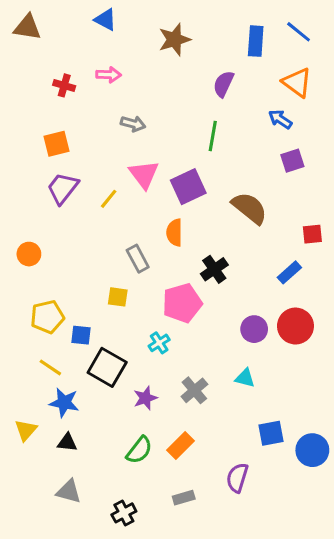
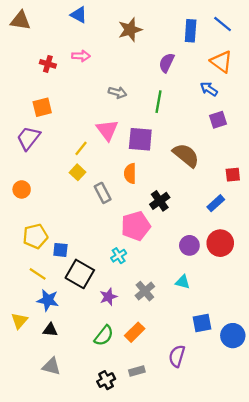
gray arrow: (133, 124) -> (118, 92), moved
purple square: (188, 187) -> (140, 139), turned 30
purple trapezoid: (63, 188) -> (28, 138), moved
yellow square: (118, 297) -> (78, 172), moved, turned 35
black cross: (124, 513) -> (106, 380), moved

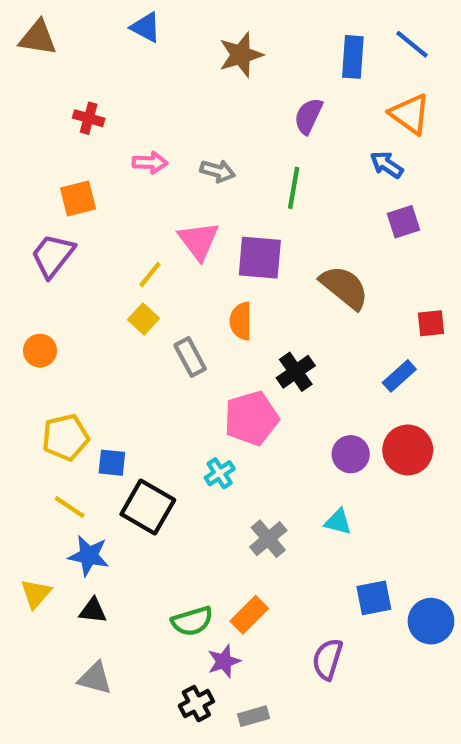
pink arrow: (81, 56) -> (150, 163), moved
purple star: (108, 297) -> (224, 661), moved
green semicircle: (104, 336) -> (192, 621), turned 35
gray rectangle: (137, 371) -> (253, 716), moved

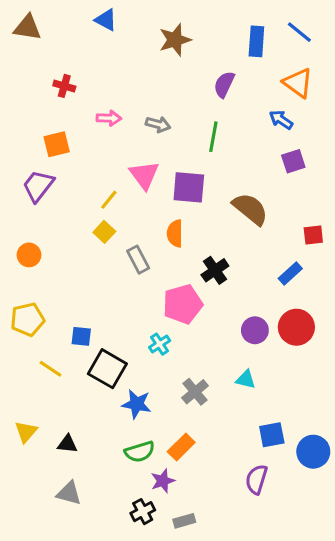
yellow pentagon: (65, 437) -> (27, 320), moved
blue star: (89, 556) -> (137, 404), moved
purple semicircle: (327, 659) -> (256, 479), moved

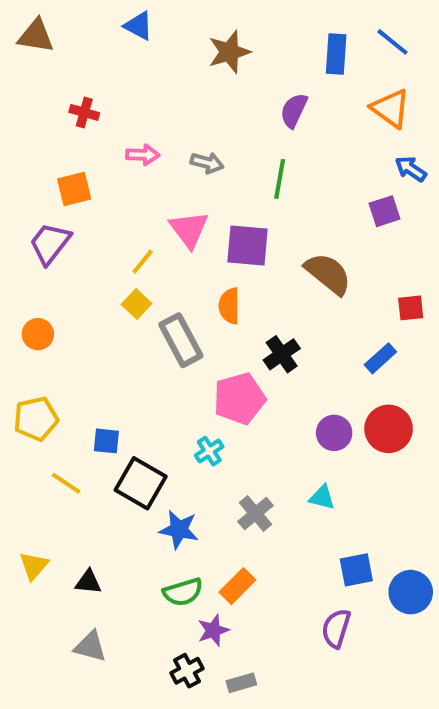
blue arrow: (281, 120) -> (411, 169), moved
gray rectangle: (138, 260) -> (181, 340), size x1.4

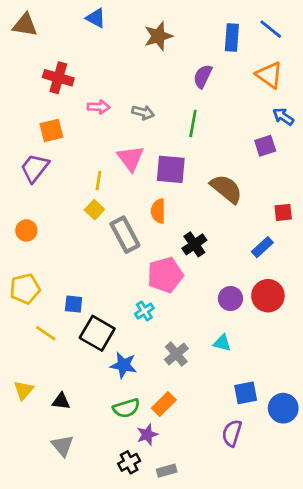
red cross: (84, 112) -> (58, 78), size x1.5
yellow line: (143, 262) -> (99, 180), turned -30
gray triangle: (90, 646) -> (62, 446), turned 35

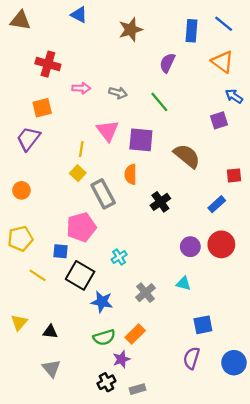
green line: (193, 124) -> (159, 102), turned -50
pink pentagon: (165, 275) -> (81, 227), moved
blue circle: (283, 408) -> (234, 363), moved

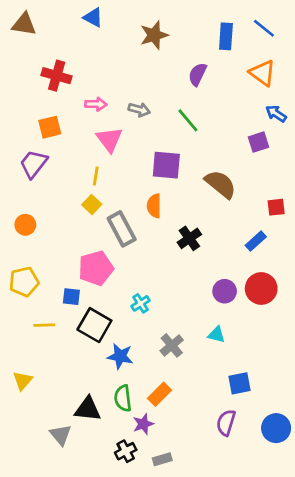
pink triangle: (108, 131) -> (109, 139), moved
yellow line: (38, 275) -> (44, 325), turned -36
black triangle: (50, 332) -> (88, 409), moved, size x1.5
green semicircle: (104, 337) -> (123, 398), turned 100

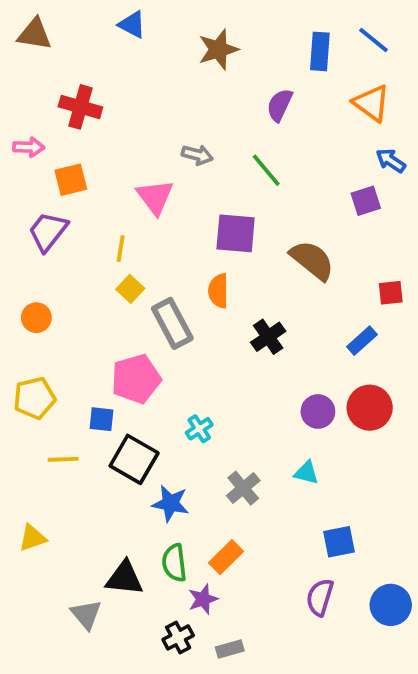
pink arrow: (96, 104) -> (29, 147), moved
yellow line: (96, 176) -> (121, 249), moved
yellow triangle: (23, 381) -> (33, 538), turned 30

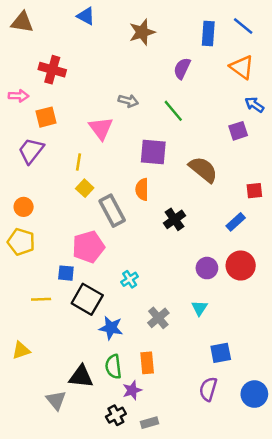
yellow pentagon: (34, 398) -> (21, 242), moved, turned 30
cyan triangle: (306, 473) -> (199, 308), turned 49
orange rectangle: (226, 557) -> (147, 363), turned -50

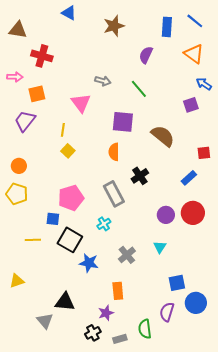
brown triangle: (22, 22) -> (18, 30), moved
gray rectangle: (112, 211) -> (114, 194), moved
green semicircle: (113, 367) -> (145, 329), moved
blue circle: (254, 394) -> (196, 303), moved

